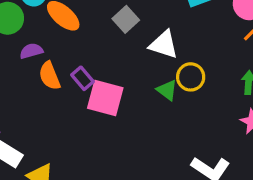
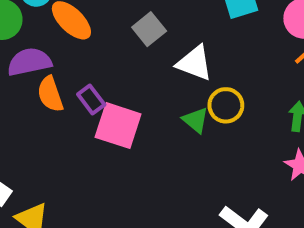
purple semicircle: (31, 51) -> (29, 62), size x1.5

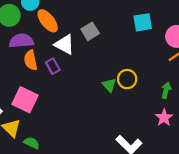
white triangle: (195, 63) -> (64, 45), moved
pink square: (118, 126) -> (25, 100), moved

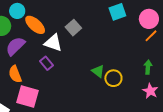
purple semicircle: (21, 41) -> (15, 46), turned -30
orange semicircle: (31, 60) -> (15, 74), moved
yellow circle: (127, 79) -> (113, 78), moved

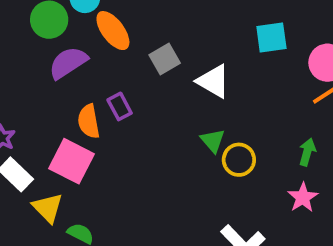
gray square: (73, 28) -> (165, 59), moved
white triangle: (53, 43) -> (213, 81), moved
orange semicircle: (15, 74) -> (89, 121), moved

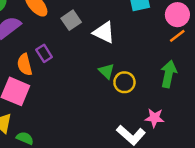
green arrow: (307, 152) -> (169, 74), size x1.5
pink star: (303, 198) -> (155, 118), moved, turned -30

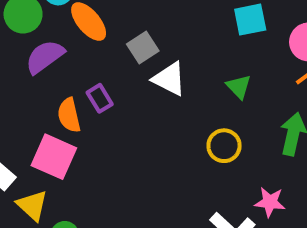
white triangle: (104, 32) -> (169, 79), moved
green triangle: (106, 71) -> (239, 87), moved

